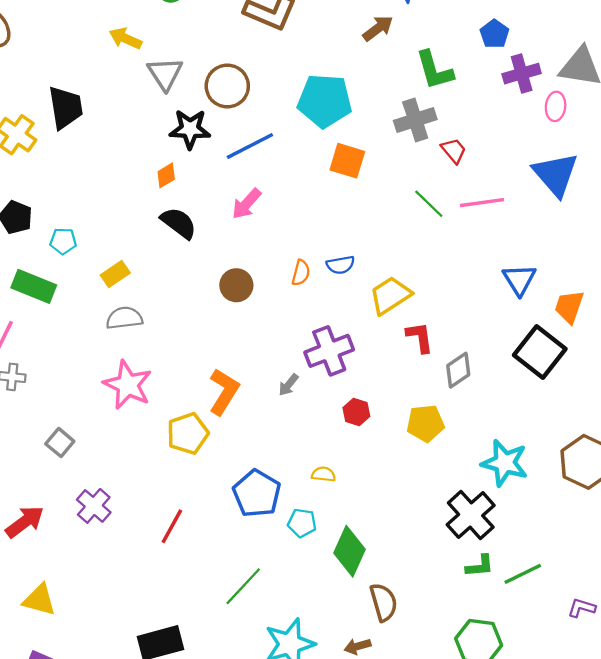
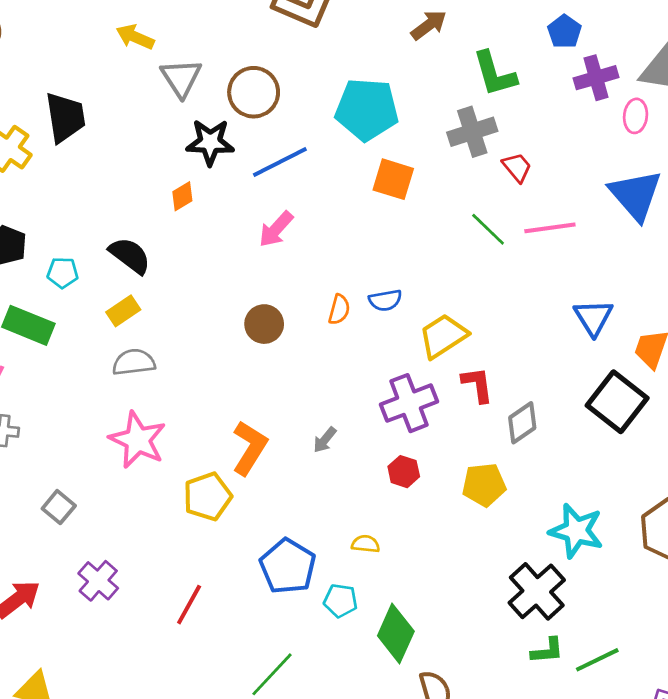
black semicircle: (179, 223) -> (130, 256), moved
purple cross: (329, 351) -> (409, 403), moved

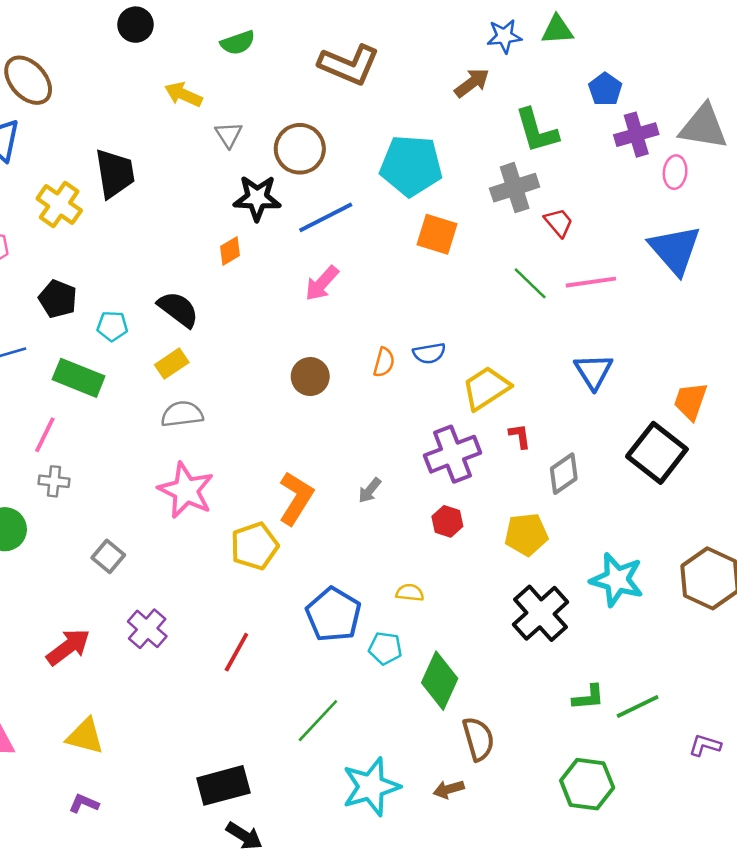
gray triangle: (181, 78) -> (229, 135), size x0.7
blue triangle: (593, 317) -> (594, 371), moved
red L-shape: (477, 385) -> (520, 436), size x0.7
black cross: (537, 591) -> (540, 613), moved

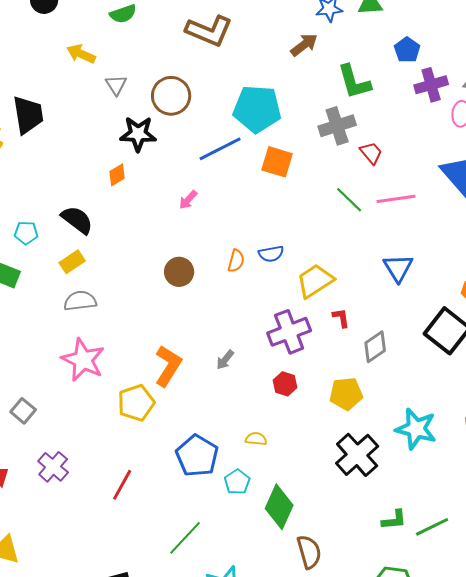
blue line: (326, 217) -> (220, 149), moved
pink arrow: (322, 283) -> (188, 200), size x0.7
cyan pentagon: (385, 648) -> (237, 482), turned 30

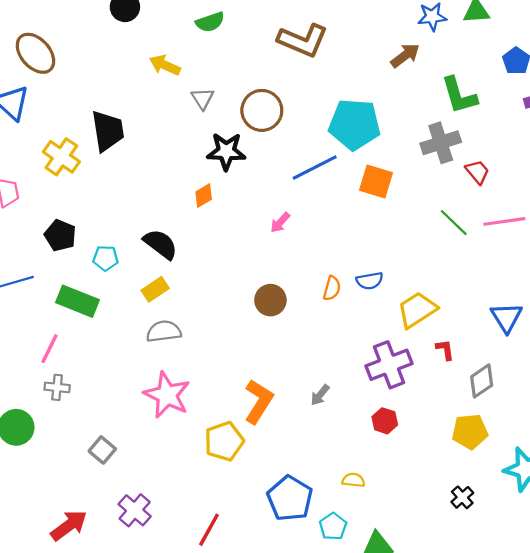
blue triangle: (398, 268) -> (506, 317), moved
yellow pentagon: (346, 394) -> (470, 432), moved
black cross: (357, 455) -> (462, 497), size x0.5

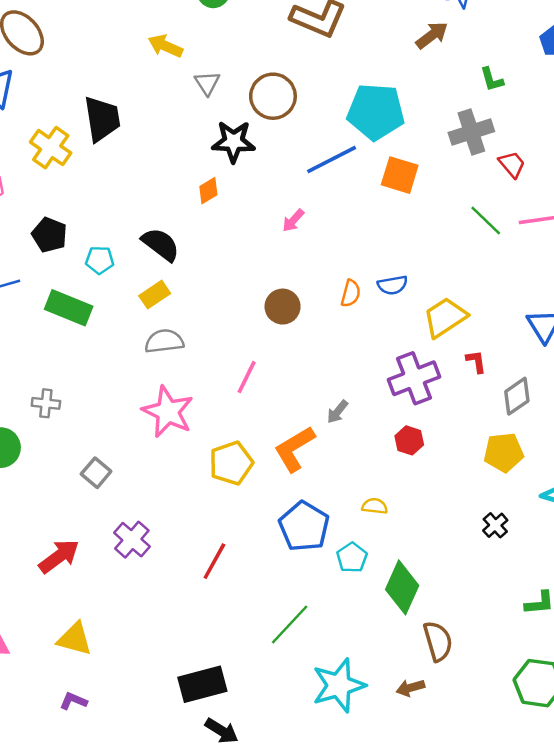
green L-shape: (459, 95) -> (492, 79), size x0.6
pink line: (49, 349) -> (247, 377), moved
orange L-shape: (259, 401) -> (294, 449), moved, turned -153

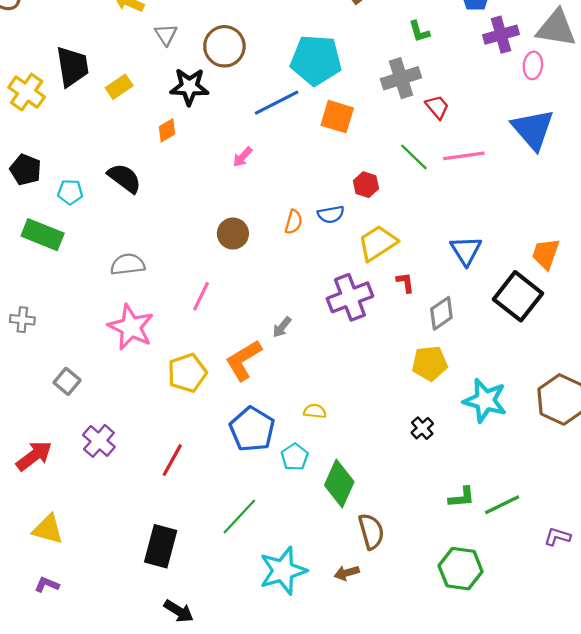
yellow rectangle: (155, 295) -> (119, 87), moved
red hexagon: (409, 440) -> (366, 185), moved
black rectangle: (202, 684) -> (161, 546), moved, turned -60

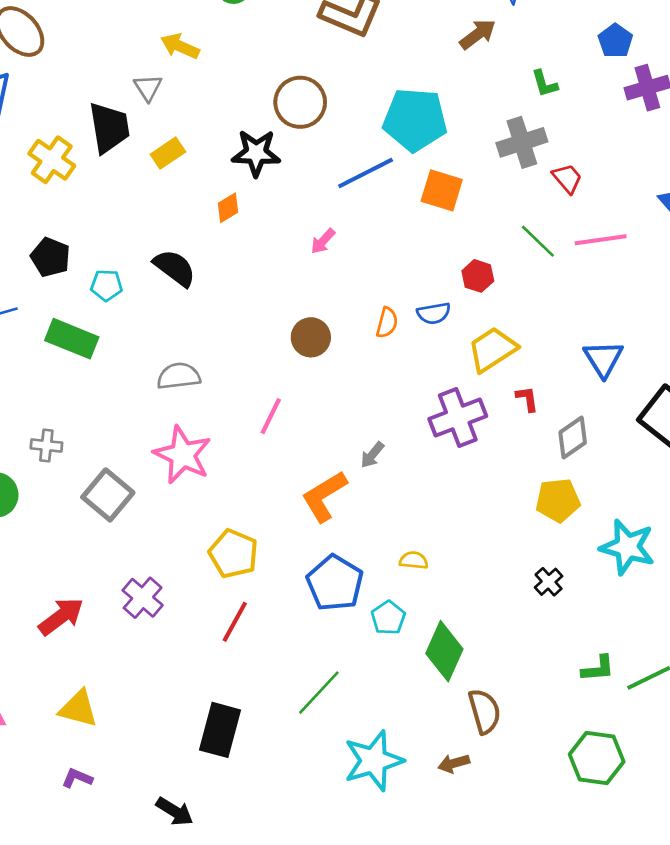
gray triangle: (166, 35) -> (148, 88), moved
yellow pentagon: (187, 373) -> (233, 554), moved, turned -30
gray square: (67, 381) -> (108, 495), moved, size x1.5
black arrow: (179, 611) -> (175, 811), moved

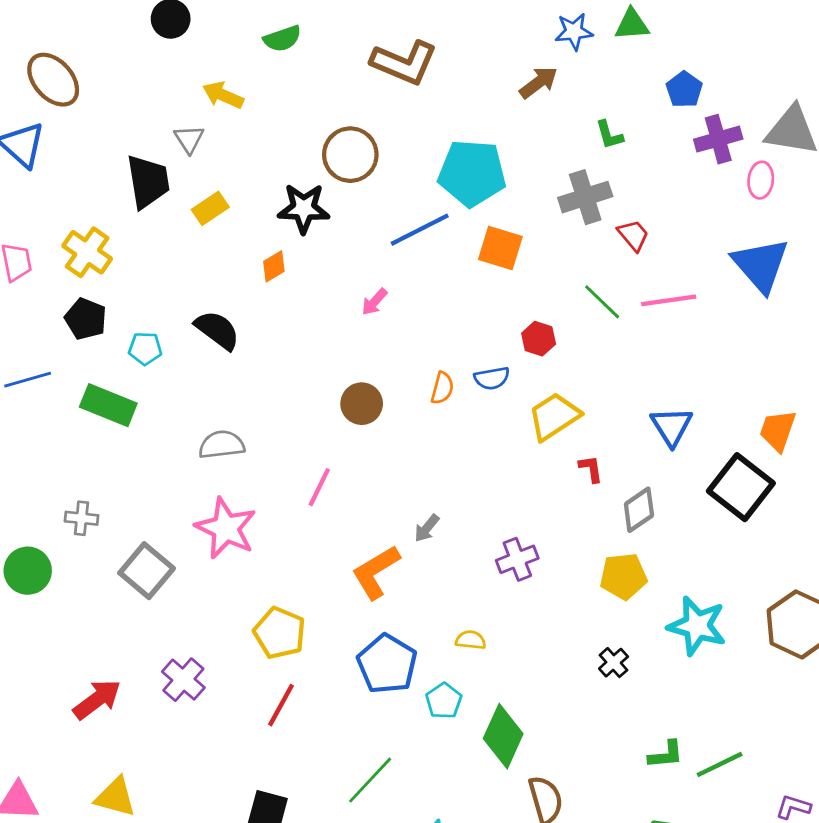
yellow cross: (52, 160) -> (87, 252), moved
purple cross: (458, 417) -> (517, 559), moved, size x0.7

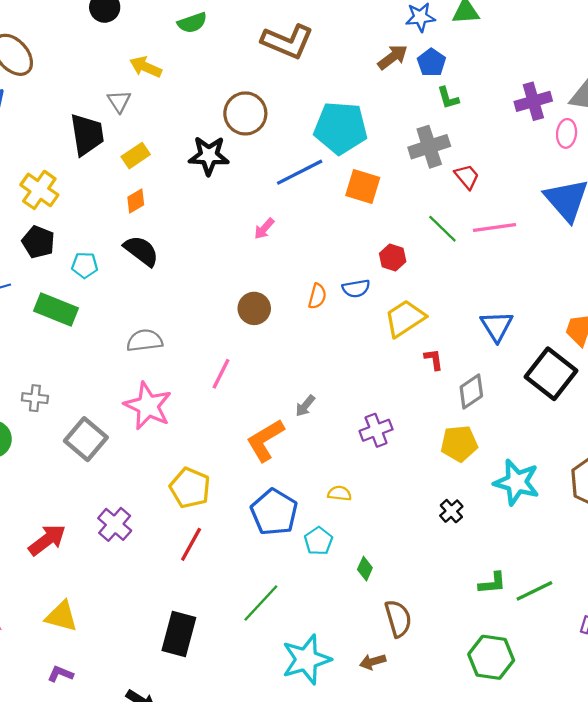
blue pentagon: (684, 90) -> (431, 63), moved
orange diamond: (274, 266) -> (136, 201), moved
green diamond: (503, 736) -> (365, 569), size x0.5

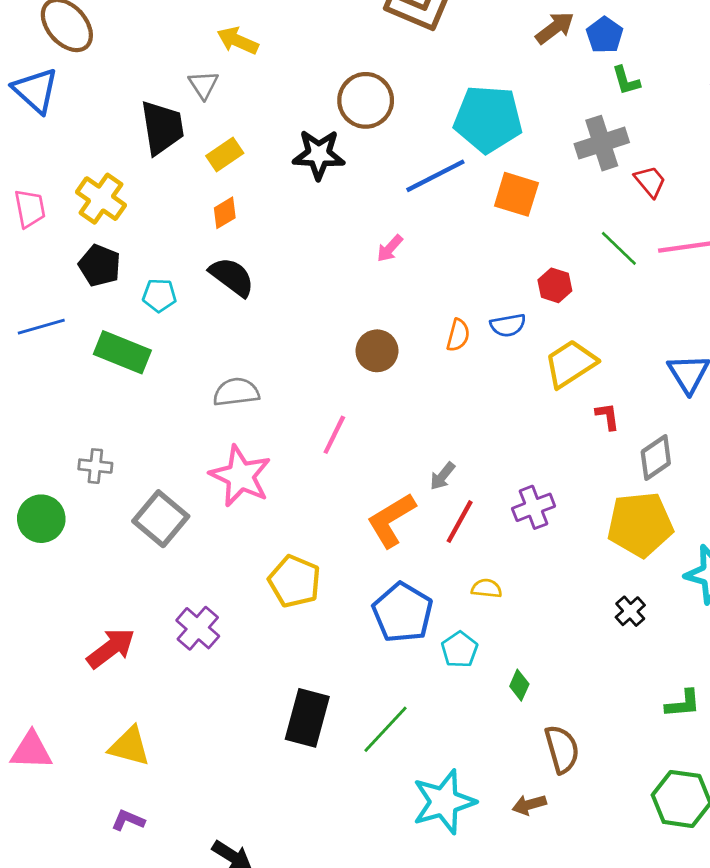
yellow pentagon: (459, 444) -> (640, 524), size x1.4
red line: (191, 544) -> (460, 522), moved
black rectangle: (179, 634) -> (307, 718), moved

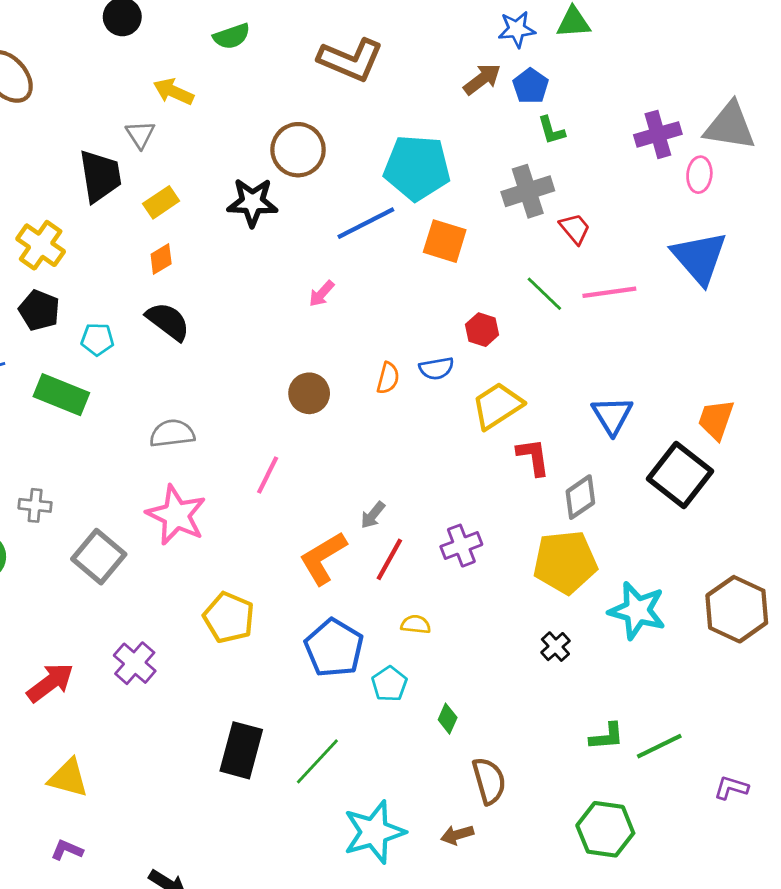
red L-shape: (607, 416) -> (533, 457), size x1.4

